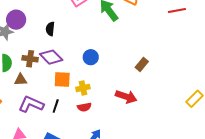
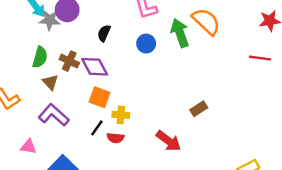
blue circle: (91, 57) -> (146, 44), moved
brown triangle: (21, 80) -> (50, 82), turned 32
black line: (56, 106) -> (97, 128), moved

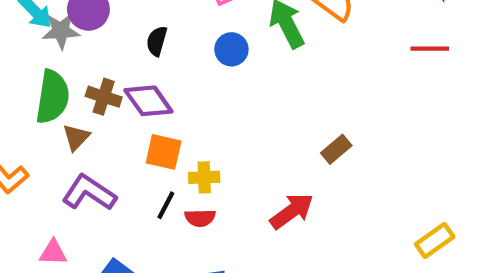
green semicircle: (40, 57) -> (53, 97), size x1.4
brown triangle: (50, 82) -> (76, 137), turned 35
red arrow: (168, 141) -> (292, 211), turned -65

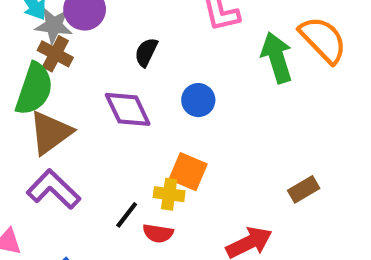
blue circle: (231, 49) -> (198, 100), moved
brown cross: (104, 97) -> (55, 54), moved
brown triangle: (76, 137) -> (50, 133), size x1.6
orange square: (164, 152) -> (188, 172), moved

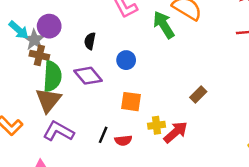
gray star: (54, 25) -> (34, 40), turned -30
green semicircle: (34, 89) -> (52, 76), moved
yellow cross: (169, 194) -> (156, 125), moved

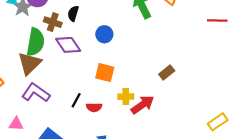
brown cross: (39, 55) -> (53, 22), moved

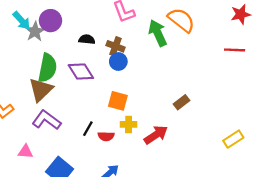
black semicircle: (73, 13) -> (87, 39), turned 77
brown cross: (53, 22) -> (115, 46), moved
yellow cross: (126, 97) -> (129, 124), moved
yellow rectangle: (218, 122) -> (233, 139), moved

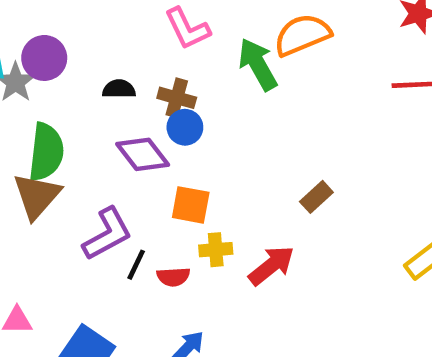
orange semicircle: (181, 20) -> (302, 35), turned -56
purple diamond: (81, 72) -> (143, 154), moved
purple L-shape: (47, 120) -> (107, 234), moved, turned 120

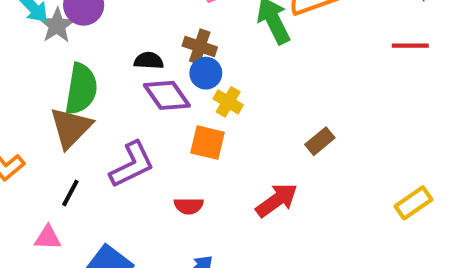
black semicircle: (119, 89) -> (149, 61), moved
yellow cross: (216, 250) -> (228, 102), moved, turned 32
black line: (136, 265) -> (70, 193), moved

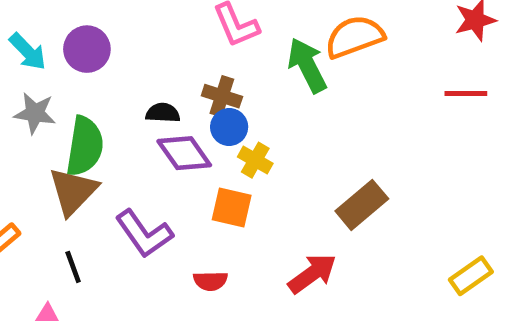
gray star: (57, 25) -> (35, 113), moved, turned -30
brown rectangle: (320, 141) -> (362, 205), size x1.5
purple L-shape: (132, 165) -> (144, 234), turned 81
black line: (70, 193) -> (73, 267), turned -48

